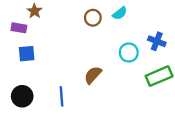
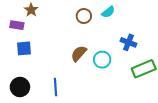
blue cross: (157, 41) -> (128, 42), moved
cyan circle: (129, 53) -> (102, 60), moved
brown semicircle: (93, 75) -> (79, 54), moved

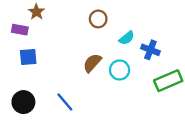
cyan semicircle: (108, 12) -> (127, 38), moved
blue line: (55, 87) -> (65, 102), turned -36

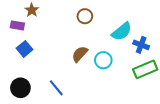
cyan semicircle: (127, 38) -> (122, 32), moved, size x1.5
blue cross: (150, 50) -> (141, 45), moved
blue square: (28, 57) -> (25, 49), turned -35

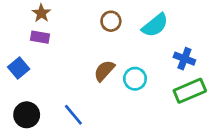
purple rectangle: (17, 25) -> (40, 37), moved
cyan semicircle: (122, 32) -> (155, 25), moved
blue square: (25, 49) -> (19, 68), moved

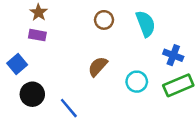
cyan semicircle: (155, 25) -> (146, 24), turned -72
cyan circle: (135, 79) -> (137, 82), moved
black circle: (27, 115) -> (32, 94), moved

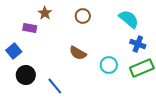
brown star: (39, 12) -> (45, 13), moved
cyan semicircle: (146, 24) -> (129, 19), moved, turned -30
brown semicircle: (98, 67) -> (78, 53), turned -102

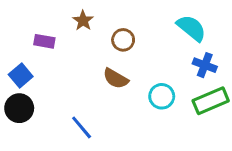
brown star: (45, 13) -> (83, 21), moved
brown circle: (83, 16) -> (123, 40), moved
black circle: (26, 75) -> (19, 108), moved

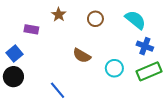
brown circle: (123, 40) -> (95, 19), moved

